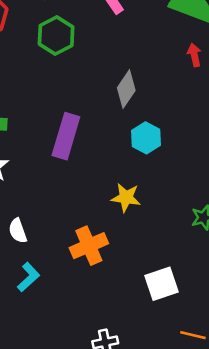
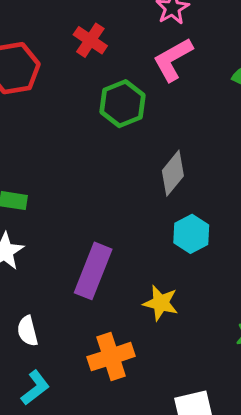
green hexagon: (56, 35) -> (123, 104), moved
purple rectangle: (66, 136) -> (93, 271), moved

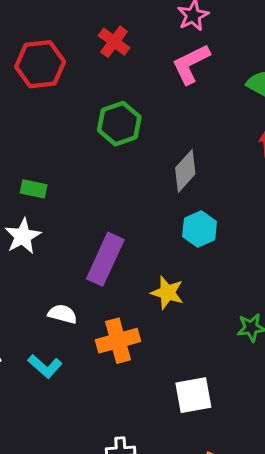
green hexagon: (123, 104) -> (119, 124), moved
white semicircle: (28, 331) -> (62, 314), moved, turned 116
cyan L-shape: (35, 388) -> (45, 366), turned 76

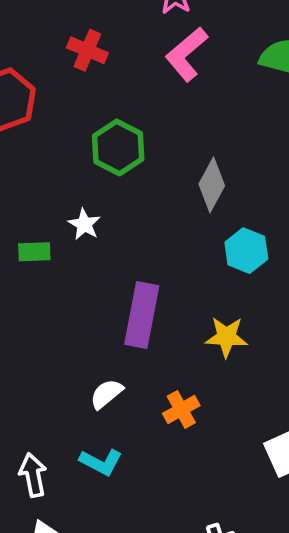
white star: (23, 236) -> (84, 224), moved, size x0.7
white semicircle: (62, 314) -> (106, 394), turned -40
orange cross: (118, 341) -> (181, 409), size x0.7

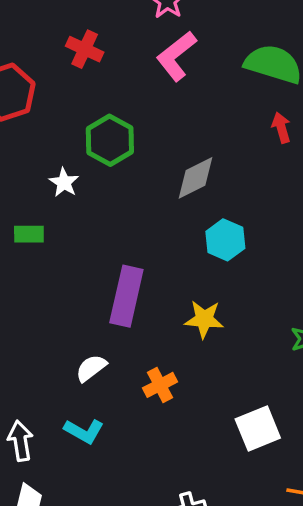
gray diamond: (212, 185) -> (195, 178), turned 33
white star: (84, 224) -> (64, 182), moved

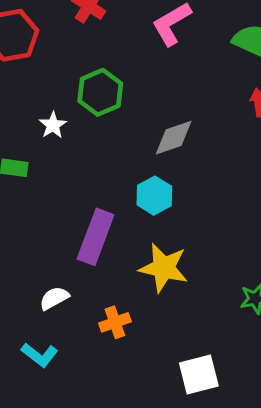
cyan hexagon: (225, 240) -> (154, 196), moved
yellow star: (204, 319) -> (164, 268), size x1.4

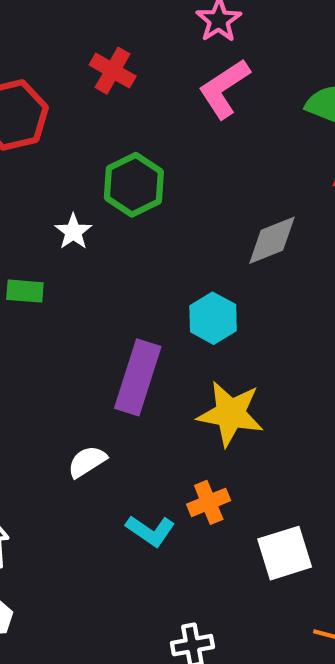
gray diamond: (174, 138) -> (272, 240), moved
orange cross: (115, 322) -> (209, 502), moved
cyan L-shape: (40, 355) -> (150, 531), moved

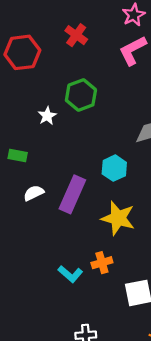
green rectangle: (25, 291) -> (18, 155), moved
white semicircle: (87, 462) -> (34, 193), moved

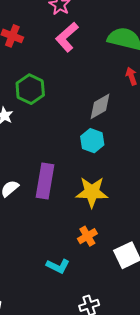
cyan hexagon: (114, 168) -> (92, 141), moved
cyan L-shape: (70, 274) -> (58, 266), moved

